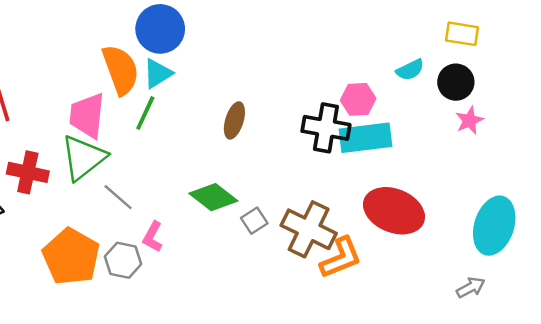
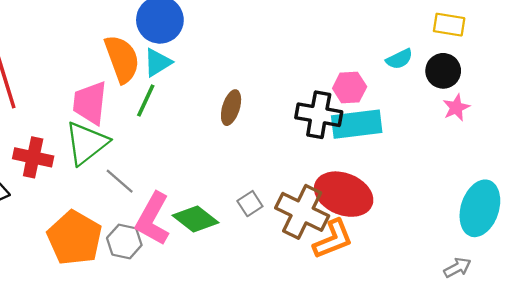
green diamond: (213, 197) -> (195, 219), moved
red ellipse: (394, 211) -> (344, 194), moved
pink L-shape: (153, 237) -> (153, 219), size x1.8

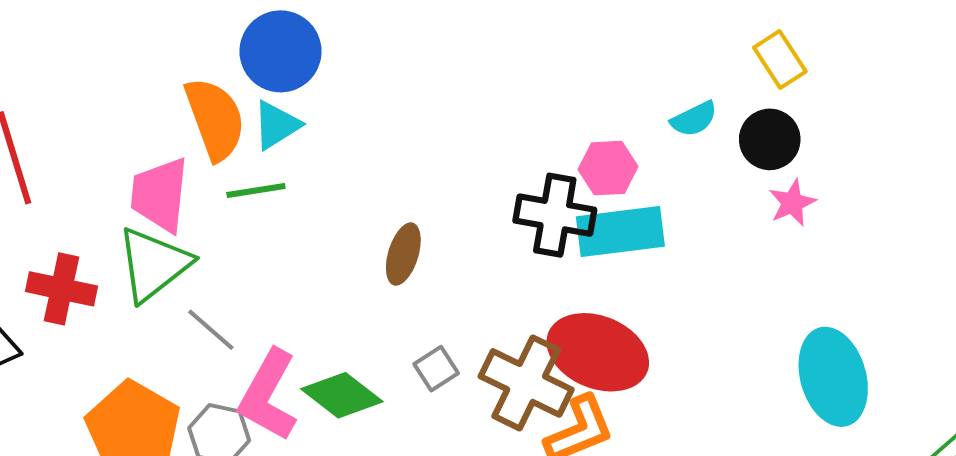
yellow rectangle: (449, 25) -> (780, 60), turned 48
green line: (146, 100) -> (256, 191), turned 56
brown ellipse: (231, 108) -> (403, 254), moved
cyan ellipse: (480, 208) -> (833, 377), turned -34

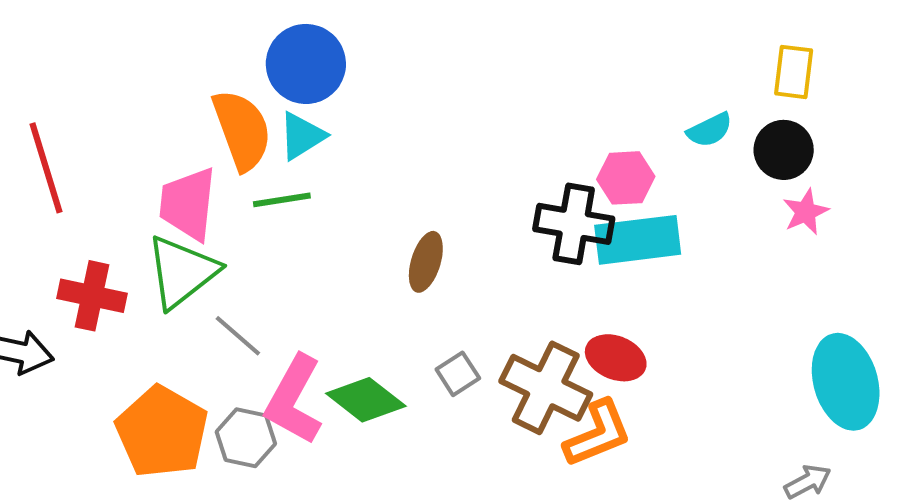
yellow rectangle: (780, 60) -> (794, 72), turned 40
red ellipse: (598, 352) -> (616, 358), size x0.6

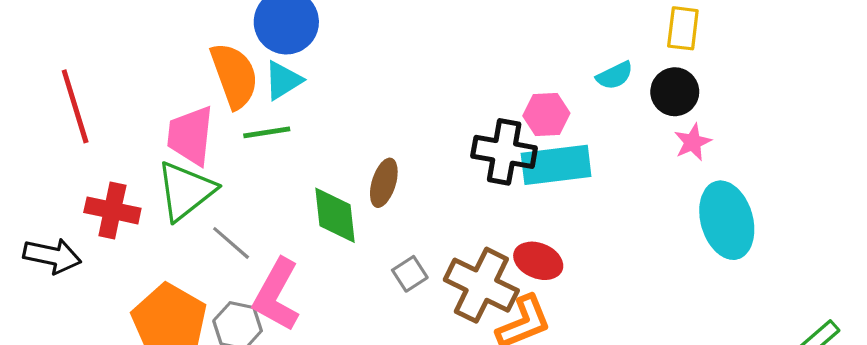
cyan ellipse: (846, 382) -> (727, 220), moved
green diamond: (366, 400) -> (335, 215), moved, turned 46

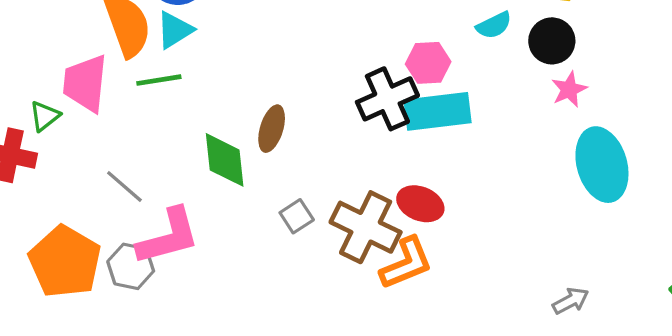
black cross: (504, 152) -> (387, 99), turned -34
green triangle: (186, 191) -> (45, 116), moved, size x0.5
pink L-shape: (277, 295) -> (168, 237), turned -134

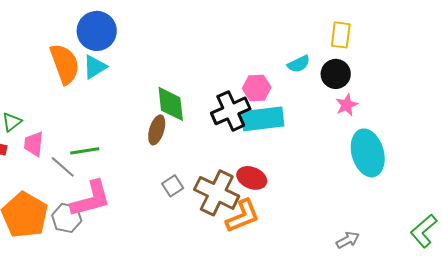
green line: (159, 80) -> (85, 151), moved
pink trapezoid: (85, 83) -> (34, 144), moved, size x0.7
green diamond: (225, 160) -> (171, 104), moved

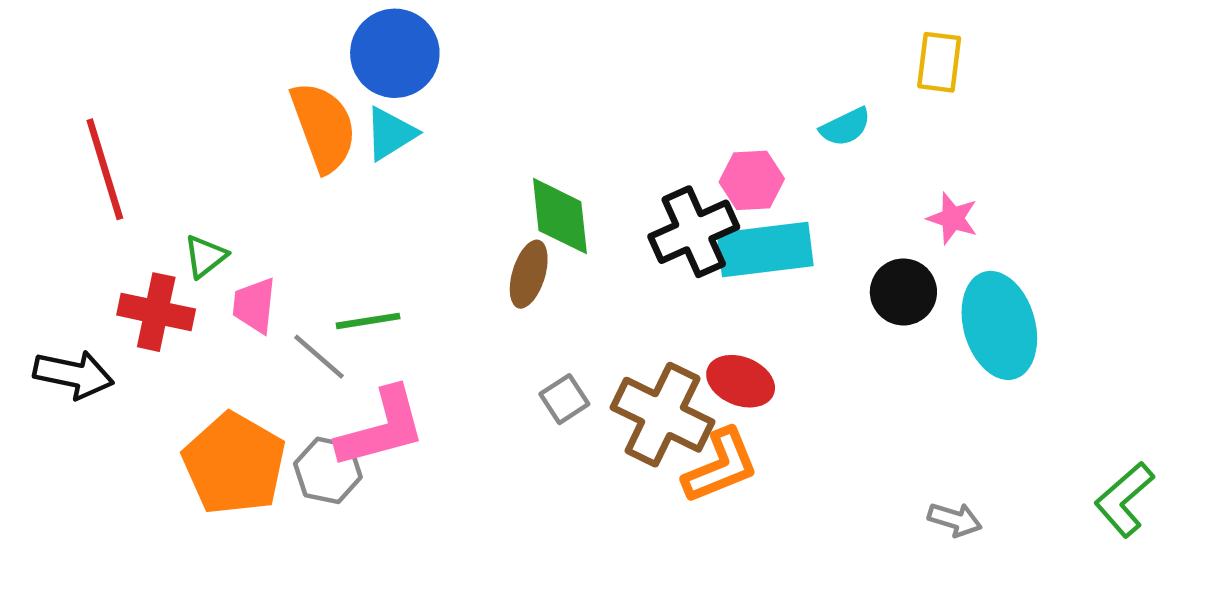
black circle: (336, 74) -> (903, 292), moved
pink star: (347, 105) -> (953, 218), turned -30
gray arrow: (348, 240) -> (955, 519), turned 45

